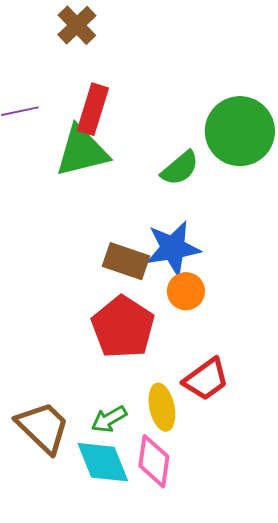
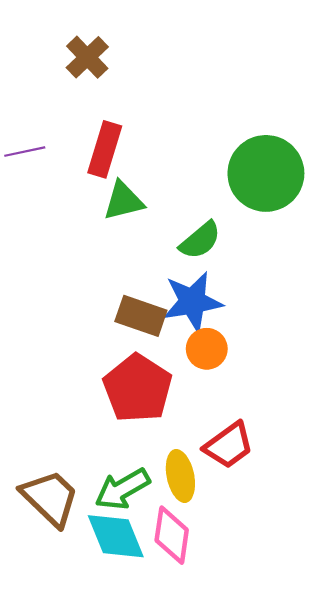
green triangle: (82, 151) -> (123, 201), moved, size x0.7
green semicircle: (180, 168) -> (200, 240), moved
green arrow: (109, 419) -> (122, 489), size x1.4

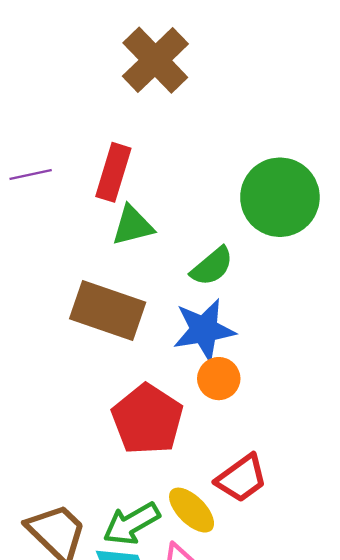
brown cross: (87, 57) -> (155, 60), moved, size x1.5
brown rectangle: (141, 316) -> (108, 311), moved, size x1.4
yellow ellipse: (180, 476) -> (192, 510), turned -33

